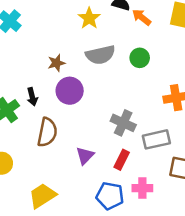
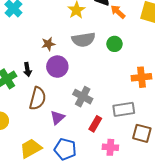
gray cross: (123, 123) -> (83, 97), moved
purple triangle: (85, 156) -> (57, 118), moved
blue pentagon: (110, 196) -> (65, 149), moved

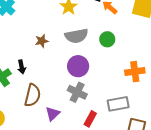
purple circle: (57, 67) -> (78, 66), moved

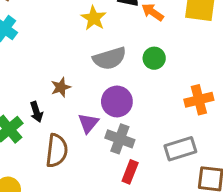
brown star: (42, 41) -> (61, 87), moved
purple triangle: (53, 114) -> (88, 123), moved
red rectangle: (90, 119) -> (130, 172), moved

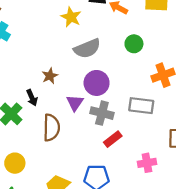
green circle: (154, 58) -> (134, 44), moved
gray rectangle: (180, 149) -> (141, 106), moved, turned 30
red rectangle: (130, 172) -> (113, 139), turned 36

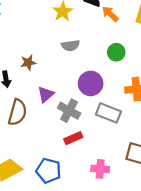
gray semicircle: (87, 48) -> (71, 45), size x0.7
purple circle: (97, 83) -> (91, 83), moved

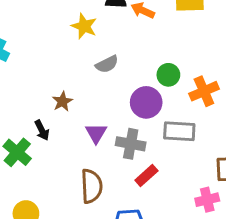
green circle: (116, 52) -> (168, 75), moved
brown semicircle: (17, 112) -> (92, 186), moved
pink cross: (100, 169) -> (207, 200), moved

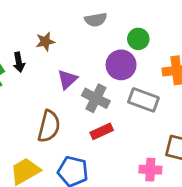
green circle: (168, 75) -> (138, 39), moved

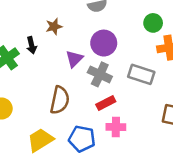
green circle: (138, 39) -> (153, 23), moved
purple circle: (121, 65) -> (104, 43), moved
pink cross: (150, 170) -> (116, 127), moved

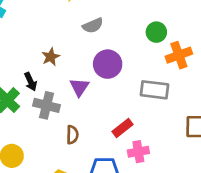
gray cross: (100, 74) -> (46, 105), moved
brown semicircle: (60, 100) -> (72, 135), size x0.6

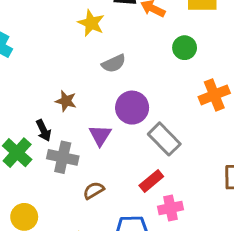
green circle: (156, 32) -> (185, 48), moved
brown star: (51, 57) -> (66, 101), turned -30
gray rectangle: (154, 90) -> (164, 139), moved, turned 40
brown semicircle: (72, 135) -> (94, 190), turned -120

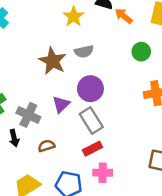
brown star: (66, 101) -> (53, 61), moved, size x1.6
black arrow: (44, 130) -> (14, 138), moved
gray rectangle: (164, 139) -> (91, 120), moved

